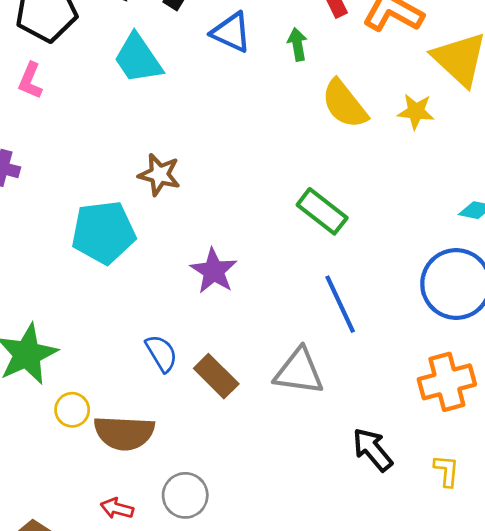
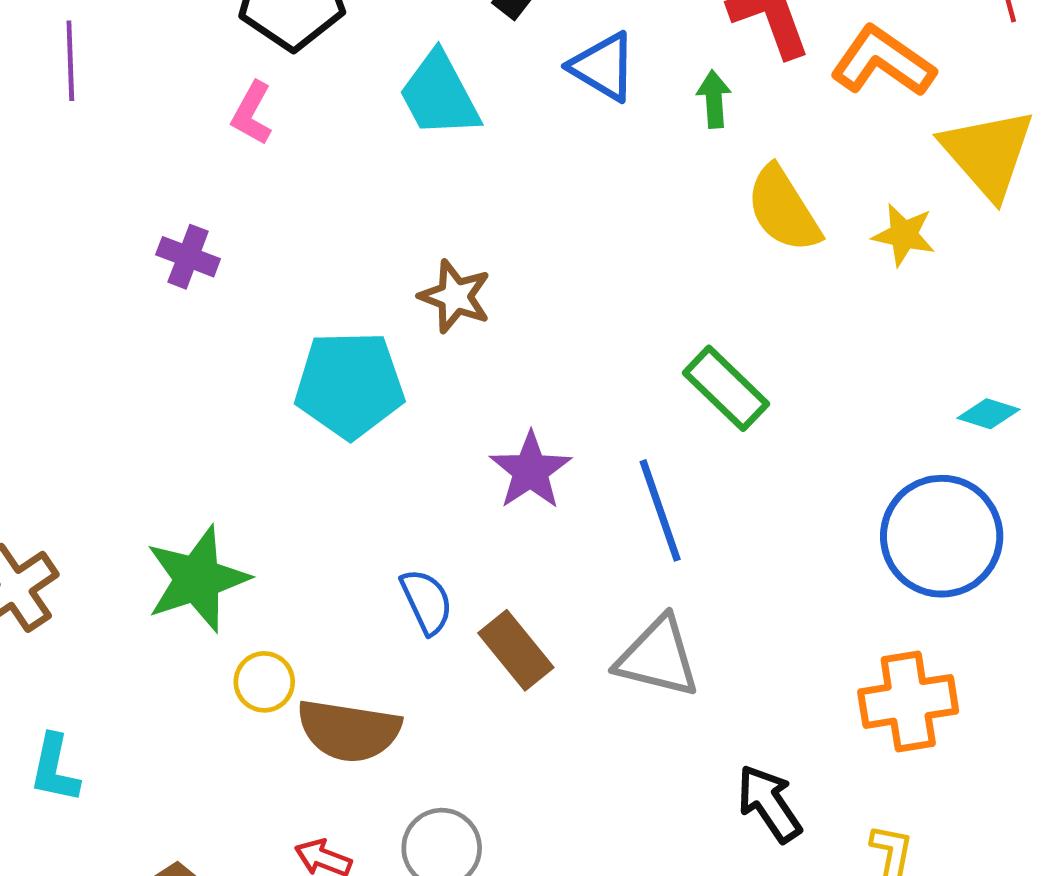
blue line: (340, 304) -> (660, 510), moved

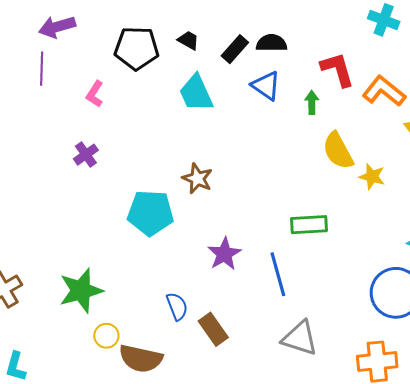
pink L-shape: (252, 113) -> (95, 94), moved
yellow star: (904, 235) -> (372, 177), moved
purple cross: (188, 257) -> (86, 155), turned 30
green rectangle: (726, 388) -> (309, 225), turned -51
gray triangle: (658, 657) -> (300, 338), moved

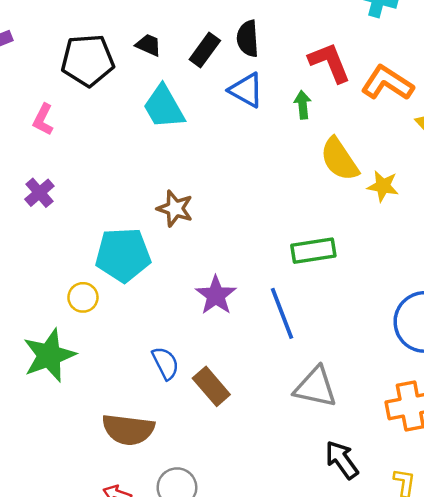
black semicircle: (271, 43) -> (248, 39), turned -88
yellow circle: (106, 336) -> (83, 297), moved

